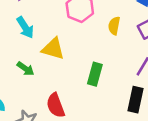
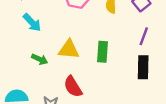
yellow triangle: (53, 49) -> (69, 49), moved

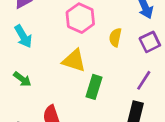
yellow triangle: (69, 49) -> (74, 61), moved

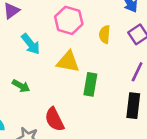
cyan arrow: (23, 36) -> (31, 44), moved

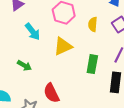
yellow triangle: (68, 62) -> (63, 46), turned -36
green rectangle: (90, 84) -> (92, 64), moved

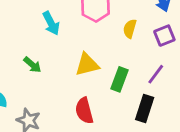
yellow triangle: (63, 46) -> (87, 65), moved
red semicircle: (51, 93) -> (84, 111), moved

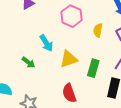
cyan arrow: (51, 23) -> (46, 43), moved

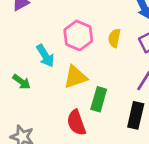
pink hexagon: (71, 16) -> (78, 35), moved
green rectangle: (93, 68) -> (99, 99), moved

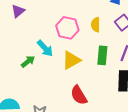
green arrow: (21, 82) -> (28, 62), moved, turned -64
green rectangle: (99, 99) -> (102, 55), moved

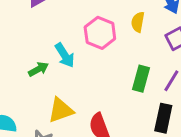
yellow semicircle: (96, 25) -> (138, 22), moved
yellow triangle: (71, 60) -> (61, 110), moved

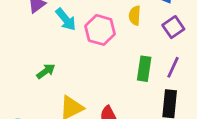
cyan arrow: (65, 55) -> (66, 19), moved

